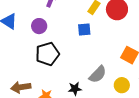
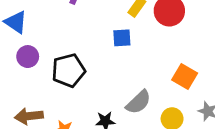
purple circle: (39, 26) -> (28, 57), moved

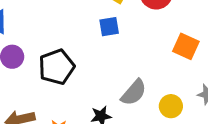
orange square: (185, 76) -> (186, 46), moved

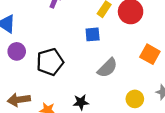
gray semicircle: (134, 92) -> (107, 68), moved

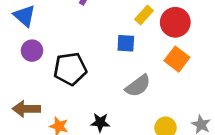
orange square: (150, 54) -> (177, 59), moved

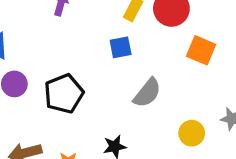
orange square: (177, 59) -> (201, 50), moved

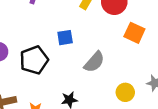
blue square: (121, 47) -> (65, 38), moved

